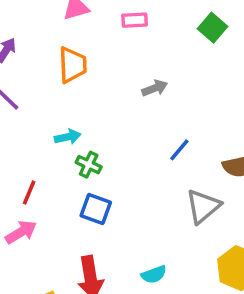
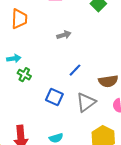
blue square: (96, 209) -> (54, 97), moved

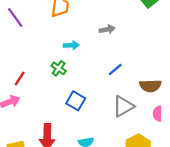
cyan arrow: (14, 58) -> (71, 45), moved
blue square: (54, 97) -> (76, 101), moved

